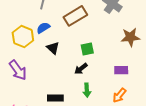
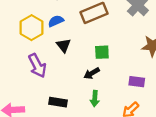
purple arrow: (18, 70) -> (37, 66), moved

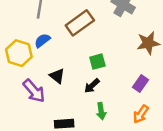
black triangle: (64, 45) -> (57, 76), moved
purple rectangle: (137, 82) -> (140, 84), turned -49

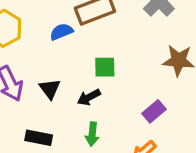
blue semicircle: (42, 40) -> (61, 32), moved
black triangle: (57, 76) -> (50, 89), moved

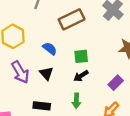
blue semicircle: (61, 32) -> (50, 49), moved, turned 64
black arrow: (89, 97) -> (81, 76), moved

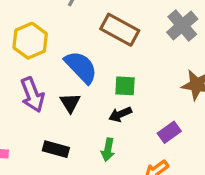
brown rectangle: (72, 19) -> (120, 30), turned 45
blue semicircle: (50, 49) -> (81, 67), size x1.6

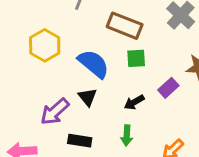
green square: (125, 86) -> (136, 58), moved
purple arrow: (32, 95) -> (55, 112), moved, turned 76
purple rectangle: (169, 132) -> (168, 88), moved

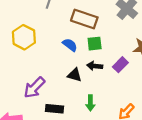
blue semicircle: (94, 64) -> (70, 45), moved, size x0.6
black triangle: (88, 97) -> (75, 75), moved, turned -32
black arrow: (134, 102) -> (95, 66), moved, turned 40

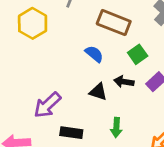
yellow hexagon: (24, 37) -> (33, 23), moved
green square: (95, 44) -> (138, 54), moved, turned -32

